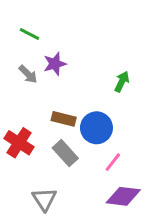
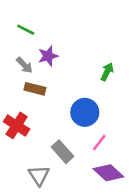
brown rectangle: (64, 119) -> (35, 89), moved
gray rectangle: (65, 153) -> (62, 152), moved
purple diamond: (123, 196) -> (108, 173), turned 36

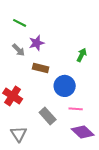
brown rectangle: (35, 89) -> (41, 68), moved
pink line: (99, 143) -> (76, 109), turned 56
gray triangle: (39, 175) -> (19, 134), moved

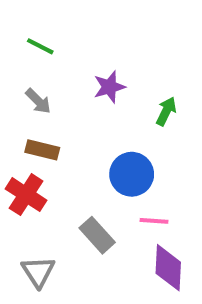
purple star: (37, 43) -> (109, 87), moved
brown rectangle: (41, 68) -> (42, 150), moved
purple diamond: (83, 132) -> (168, 268), turned 50

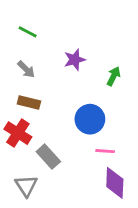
gray rectangle: (97, 235) -> (48, 157), moved

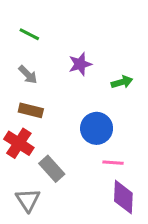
green arrow: (113, 76) -> (122, 82), turned 48

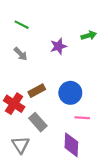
green arrow: (122, 82) -> (89, 36), moved
brown rectangle: (31, 110) -> (37, 91), moved, turned -42
purple diamond: (123, 197) -> (71, 145), moved

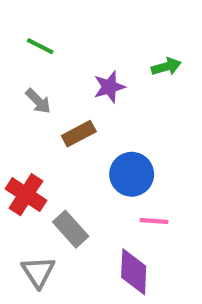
brown rectangle: (37, 91) -> (79, 134), moved

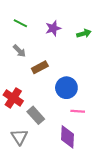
purple star: (109, 87) -> (53, 28), moved

